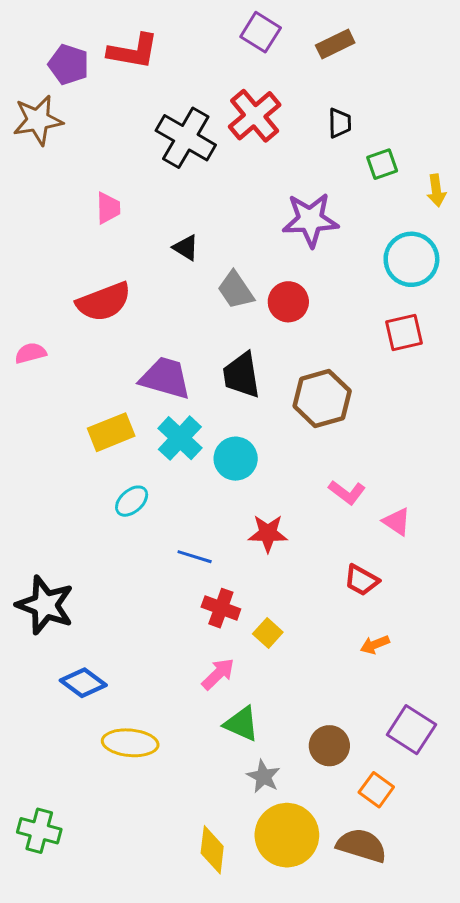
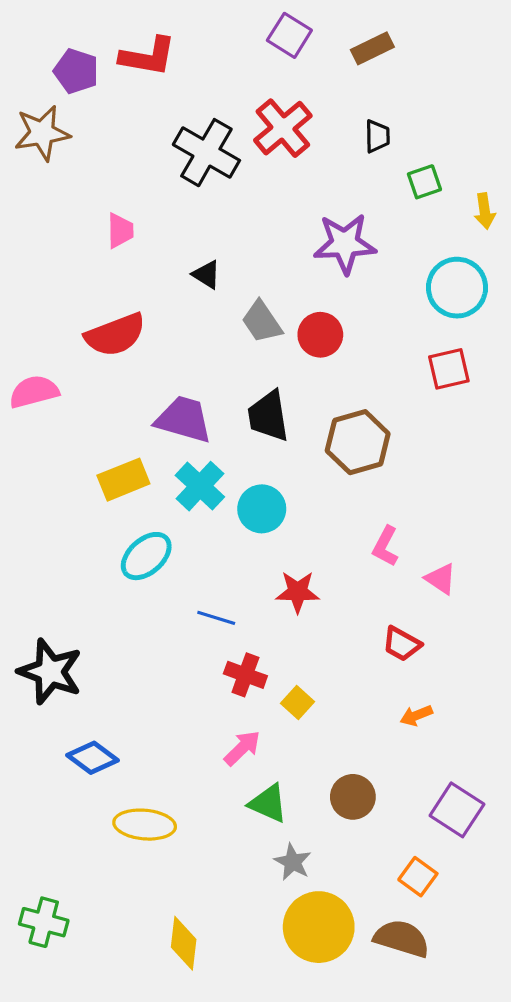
pink semicircle: (30, 353) -> (34, 392), size x1.4
pink L-shape: (347, 492) -> (385, 546), turned 81
cyan ellipse: (132, 501) -> (146, 556), size x1.4
brown circle: (329, 746) -> (353, 797), moved
yellow diamond: (212, 850) -> (184, 943), moved

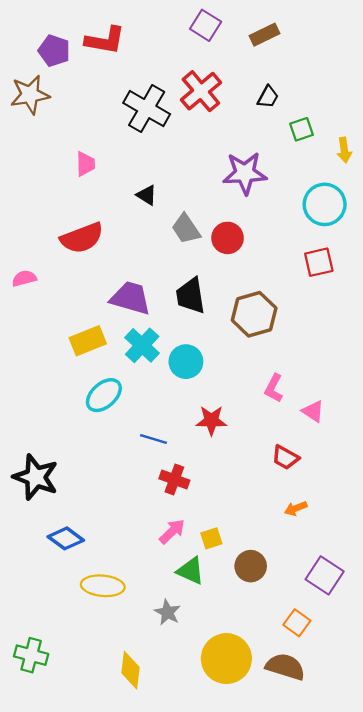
black trapezoid: (377, 136) -> (268, 97), turned 30
pink semicircle: (34, 392) -> (24, 278), size x0.7
yellow square: (298, 702) -> (211, 538), moved, turned 30
gray star: (293, 862) -> (167, 612), moved

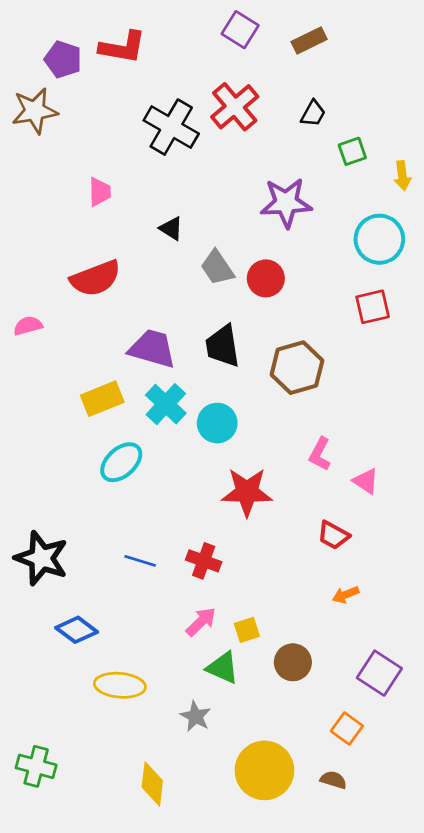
red star: (211, 421) -> (247, 492), size x1.4
blue line: (154, 439) -> (140, 561), moved
brown semicircle: (285, 667) -> (333, 780), size x0.6

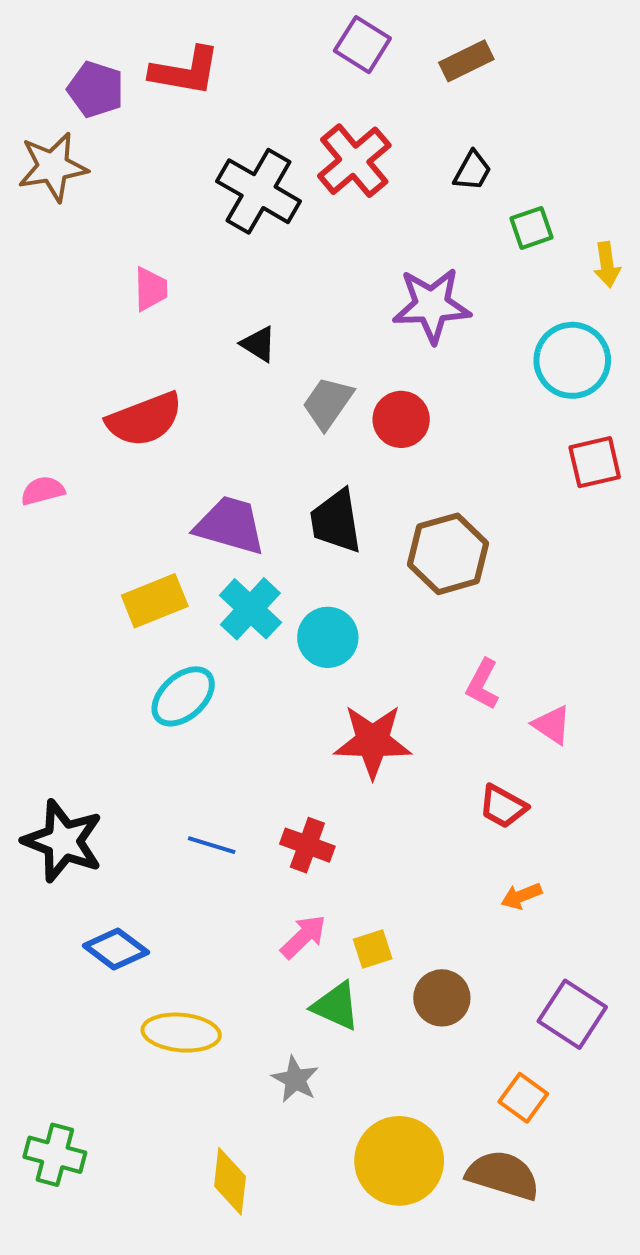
gray trapezoid: (217, 268) -> (328, 403), turned 69
red square: (373, 307) -> (595, 462), moved
brown semicircle: (333, 780) -> (503, 1175), size x1.8

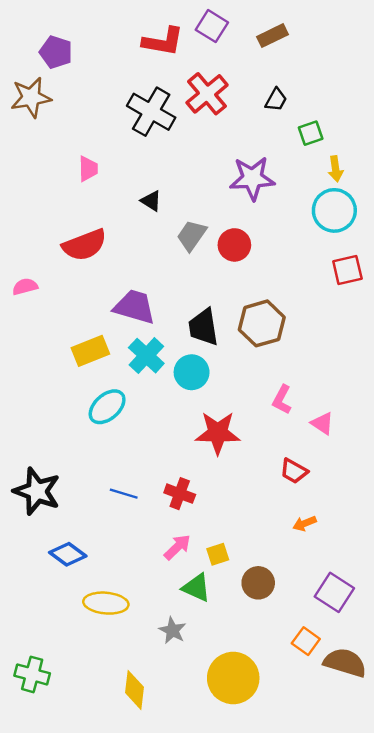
red L-shape: (185, 71) -> (163, 41), moved
yellow arrow: (607, 265) -> (336, 169), moved
black trapezoid: (336, 521) -> (203, 327), moved
brown semicircle: (503, 1175) -> (345, 663), moved

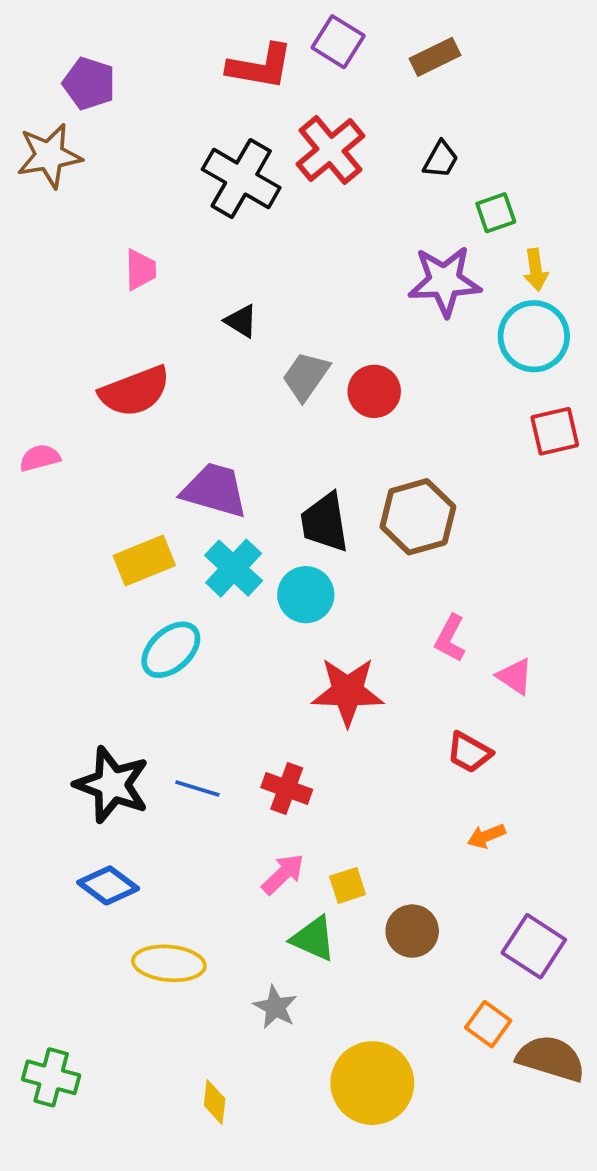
purple star: (252, 178) -> (445, 281), moved
black star: (37, 491) -> (112, 785), moved
yellow diamond: (134, 690) -> (215, 1102), size x0.7

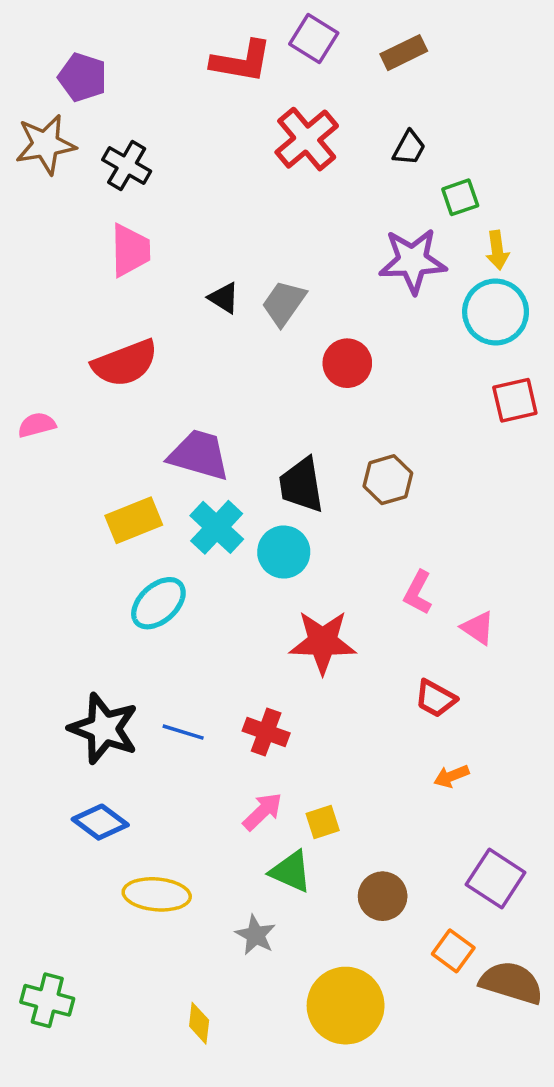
black cross: (241, 179) -> (127, 166), moved, size x0.7
pink trapezoid: (140, 270) -> (130, 250), size x1.4
gray trapezoid: (306, 376) -> (284, 303), moved
brown hexagon: (418, 517) -> (388, 480), size x0.7
brown circle: (412, 931) -> (383, 896), moved

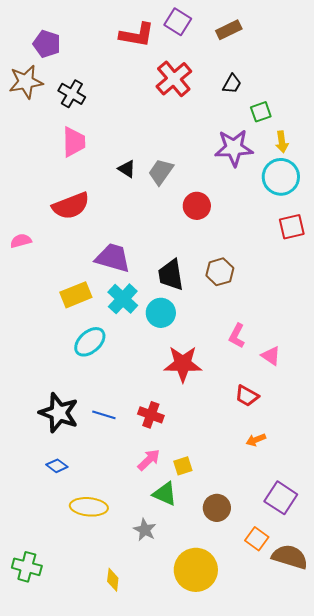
blue diamond: (100, 822) -> (57, 466), size x0.7

